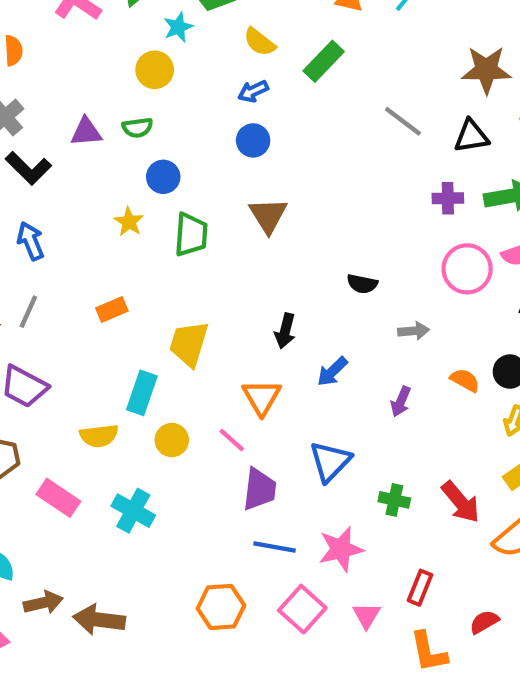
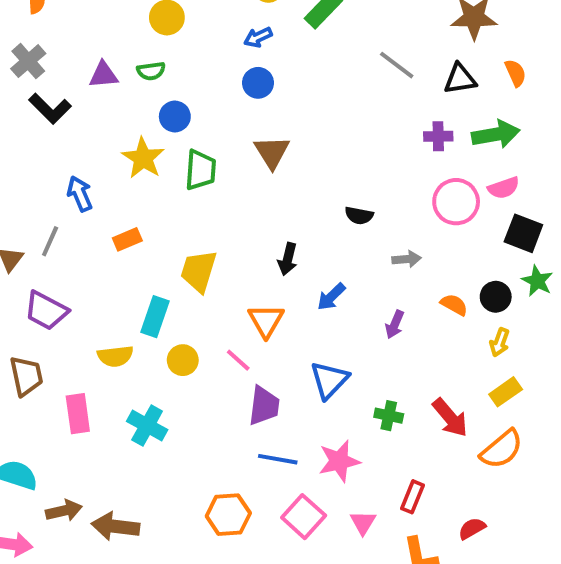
yellow star: (129, 222) -> (143, 158), size x1.5
blue arrow: (31, 241) -> (80, 194), moved
pink rectangle: (58, 498) -> (78, 414), turned 48

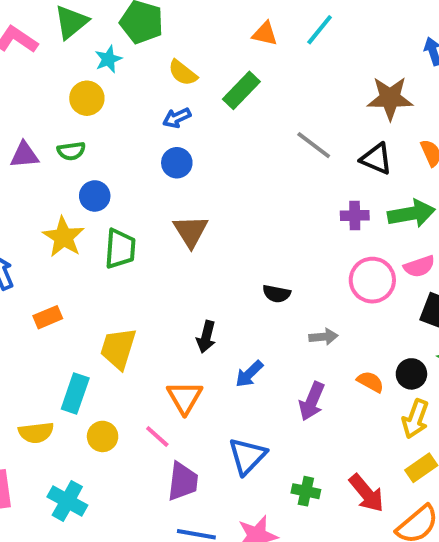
black triangle: (460, 79) -> (376, 159), turned 32
purple arrow: (395, 324) -> (312, 401), size x1.4
yellow arrow: (500, 342) -> (415, 419), size x1.4

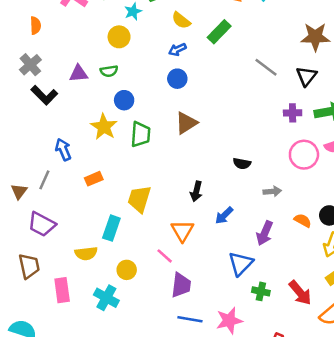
black triangle: (376, 159) -> (306, 76), turned 45
brown triangle: (191, 231) -> (186, 123), turned 30
yellow circle: (103, 436) -> (127, 270), moved
blue triangle: (247, 456) -> (241, 264), moved

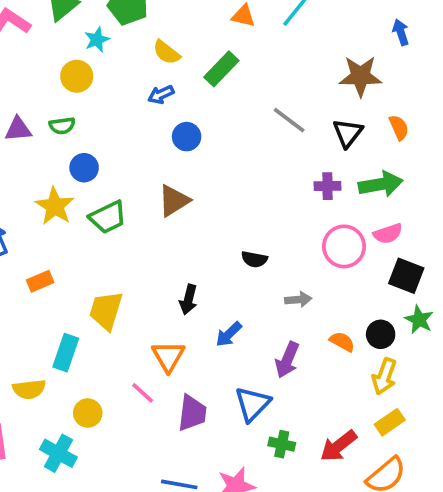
blue circle: (177, 79) -> (187, 137), moved
green trapezoid: (141, 134) -> (108, 217), turned 60
purple trapezoid: (181, 285) -> (192, 413), moved
red arrow: (300, 293) -> (339, 446), turned 92

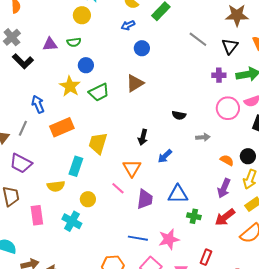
orange rectangle: (40, 281) -> (62, 127), size x1.6
purple arrow: (287, 360) -> (224, 188), moved
blue triangle: (252, 404) -> (178, 194), turned 45

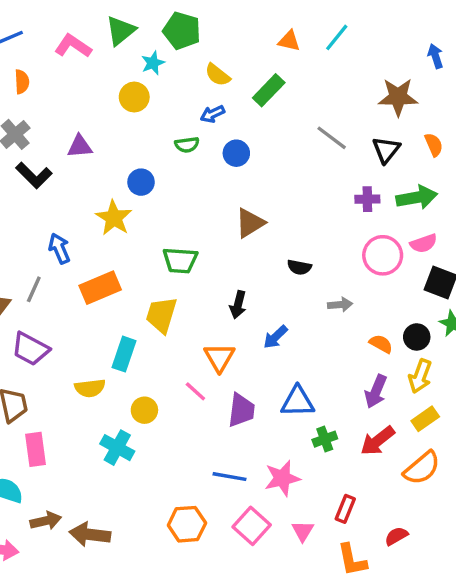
green semicircle: (74, 42) -> (187, 145), moved
brown triangle: (135, 83) -> (250, 223), moved
green trapezoid: (99, 92) -> (180, 260), moved, turned 30
pink rectangle: (37, 215) -> (35, 449), moved
green cross: (194, 216) -> (325, 439), turned -32

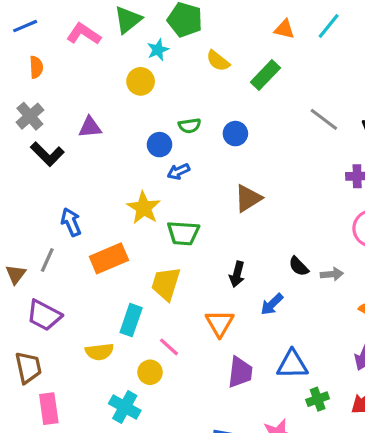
blue arrow: (212, 114) -> (178, 171), moved
blue circle: (141, 182) -> (160, 145), moved
yellow star: (114, 218) -> (144, 208), moved
black semicircle: (299, 267) -> (299, 266), moved, turned 35
pink line: (195, 391) -> (169, 347), moved

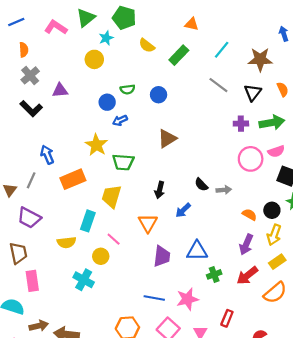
cyan line: (329, 26) -> (222, 50), moved
gray cross: (30, 116) -> (30, 75), moved

